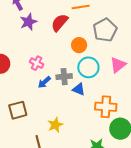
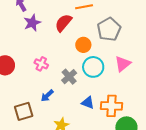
gray cross: (64, 77) -> (69, 77), turned -35
blue arrow: (44, 82) -> (47, 96), moved
blue triangle: (79, 89) -> (88, 103), moved

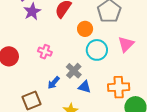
gray cross: (69, 77) -> (74, 71), moved
blue triangle: (88, 103) -> (85, 87), moved

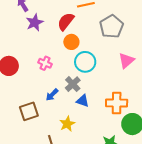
orange circle: (85, 29) -> (71, 42), moved
cyan circle: (97, 50) -> (85, 62), moved

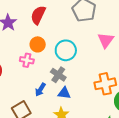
orange circle: (71, 42) -> (38, 44), moved
blue triangle: (83, 101) -> (64, 93), moved

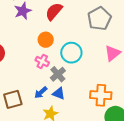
pink cross: (27, 60) -> (42, 61), moved
blue arrow: (40, 90) -> (41, 92), moved

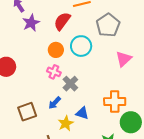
cyan circle: (71, 53) -> (81, 46), moved
blue triangle: (59, 93) -> (82, 113), moved

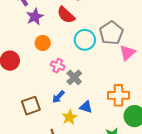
red semicircle: (62, 21) -> (66, 15), turned -84
gray pentagon: (108, 25) -> (111, 33), moved
orange circle: (56, 50) -> (43, 43), moved

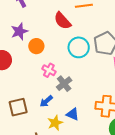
purple star: (35, 17) -> (19, 31), moved

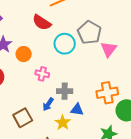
gray cross: (64, 84) -> (65, 91), moved, turned -35

